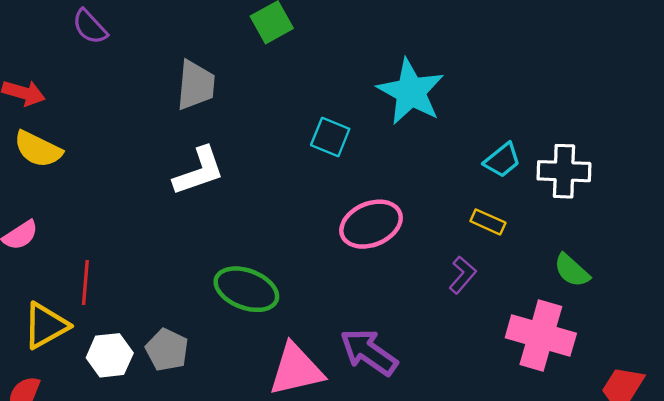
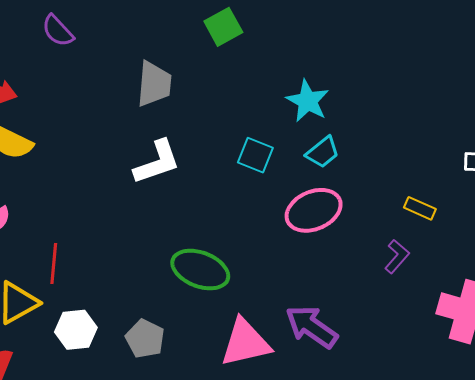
cyan star: (411, 92) -> (308, 101), moved, size x0.7
cyan square: (330, 137) -> (255, 155), moved
cyan trapezoid: (502, 160) -> (323, 152), moved
gray pentagon: (167, 350) -> (145, 339), moved

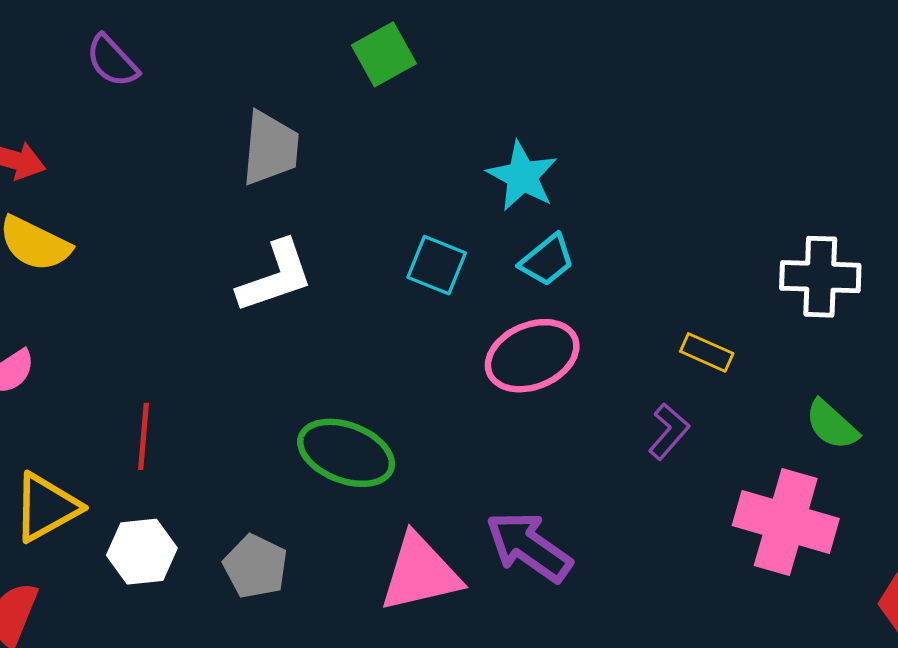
red line: (54, 263) -> (144, 436), moved

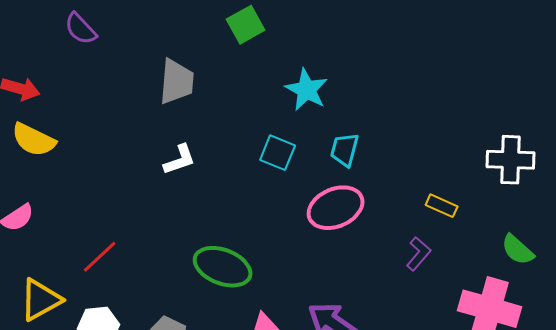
cyan star: (522, 176) -> (307, 90), moved
cyan trapezoid: (547, 260) -> (345, 150), turned 144
white L-shape: (275, 277) -> (180, 160), size x0.7
red line: (144, 436) -> (100, 257), turned 42

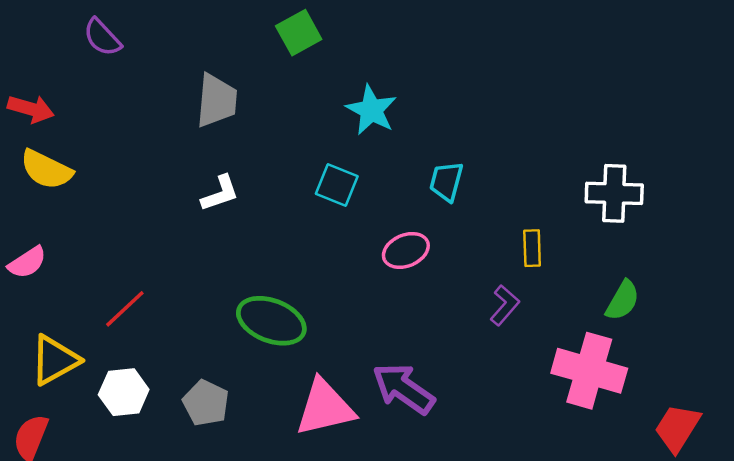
cyan trapezoid: (345, 150) -> (446, 181), moved
yellow rectangle: (442, 206) -> (532, 248), turned 64
pink ellipse: (336, 208) -> (406, 250), size x0.7
green semicircle: (518, 250) -> (623, 300), turned -102

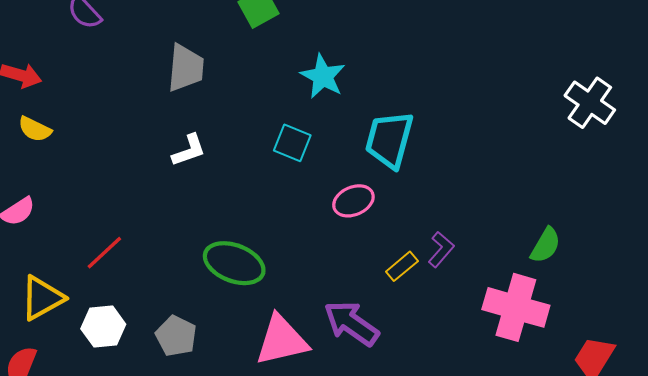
yellow semicircle: (46, 170) -> (35, 129), size x0.7
cyan trapezoid: (446, 181) -> (389, 140), size x1.6
white cross: (614, 193) -> (590, 103), moved, turned 33
yellow rectangle: (532, 248) -> (402, 266), moved, turned 52

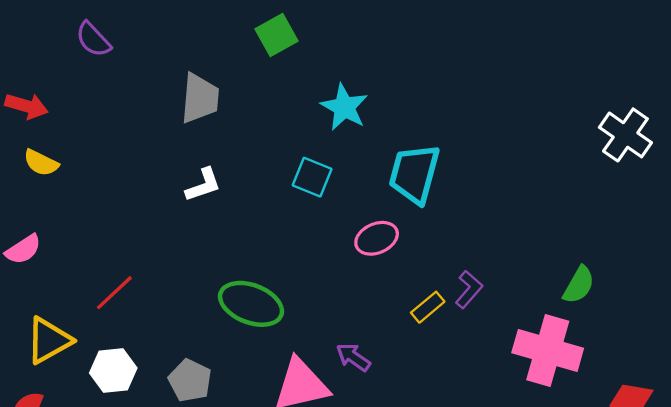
purple arrow: (351, 323) -> (353, 357), moved, size x0.6

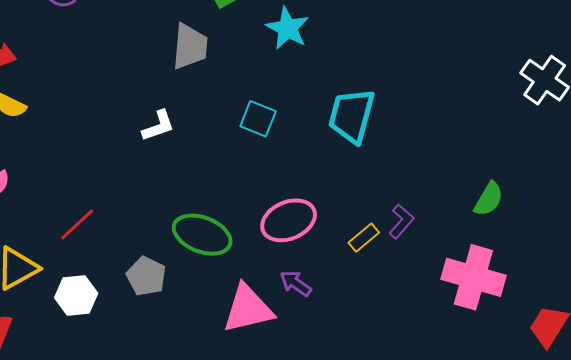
gray trapezoid: (200, 98) -> (190, 47), moved
cyan star: (344, 107) -> (288, 28), moved
pink ellipse: (377, 238) -> (289, 220), moved, size x1.4
green semicircle: (579, 285) -> (489, 199), moved
gray pentagon: (190, 380) -> (146, 276), moved

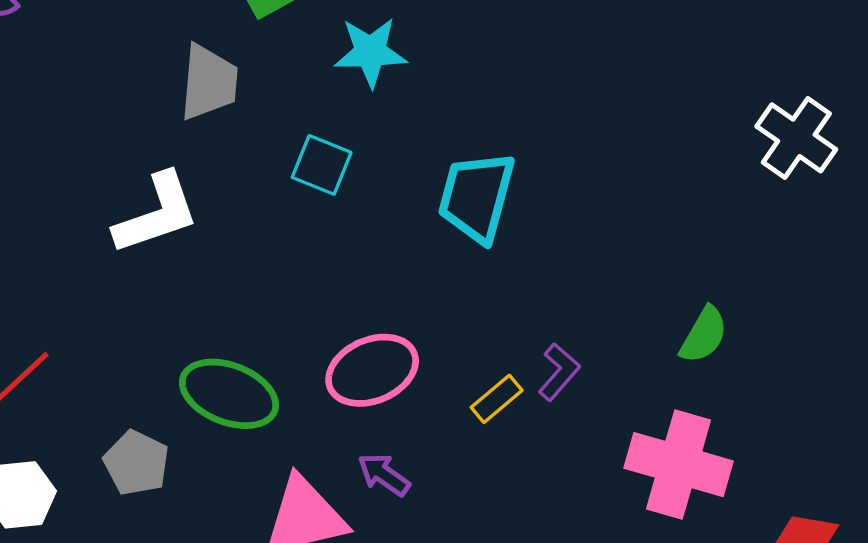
cyan star: (288, 28) -> (370, 52), turned -30
cyan square: (258, 119) -> (322, 165), moved
white L-shape: (158, 126) -> (157, 214), size x1.6

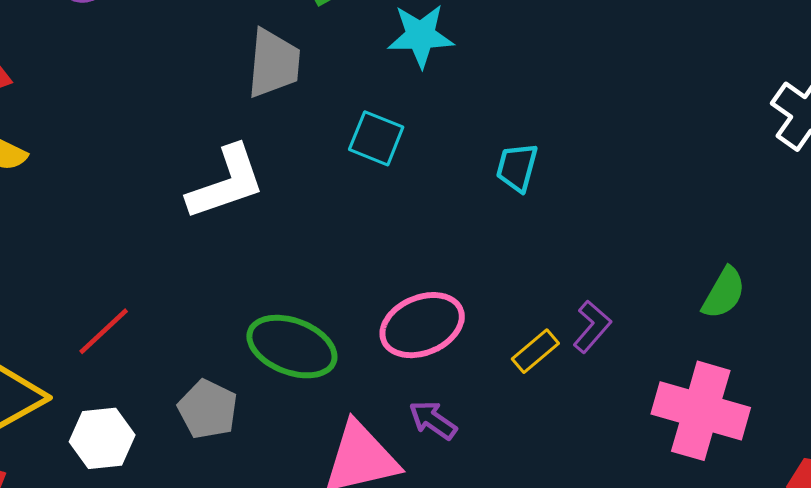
cyan trapezoid: (476, 197) -> (517, 167), size x0.6

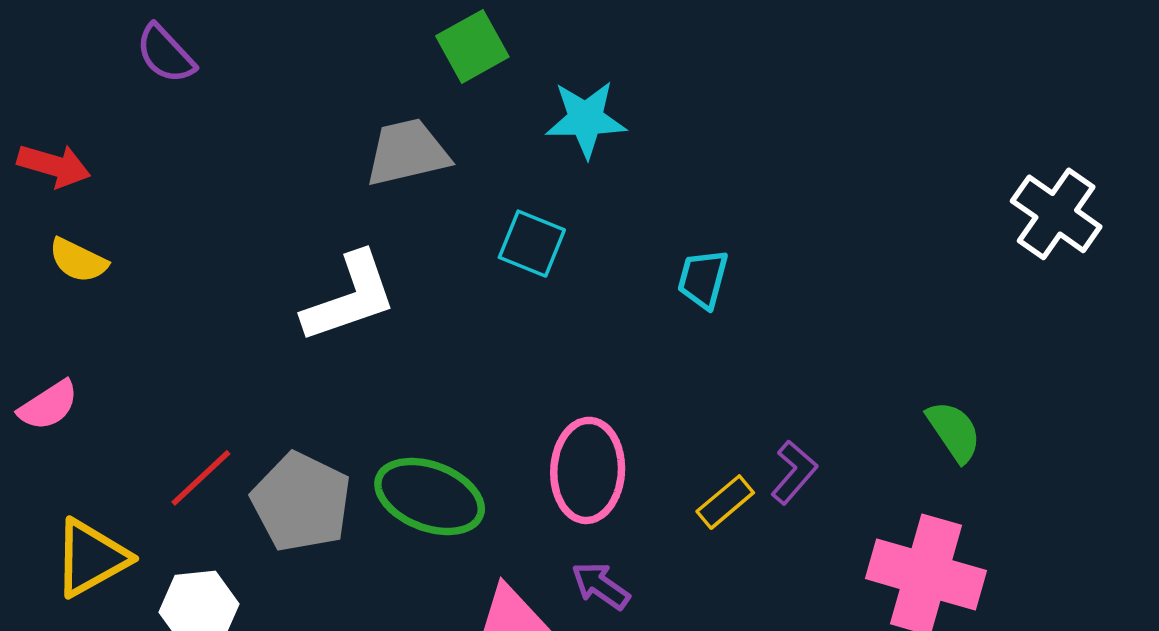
gray trapezoid: (274, 63) -> (407, 152), turned -108
green semicircle: (724, 293) -> (954, 431), turned -64
pink ellipse: (422, 325) -> (588, 470), turned -64
gray pentagon: (208, 409) -> (301, 502), moved, size x1.4

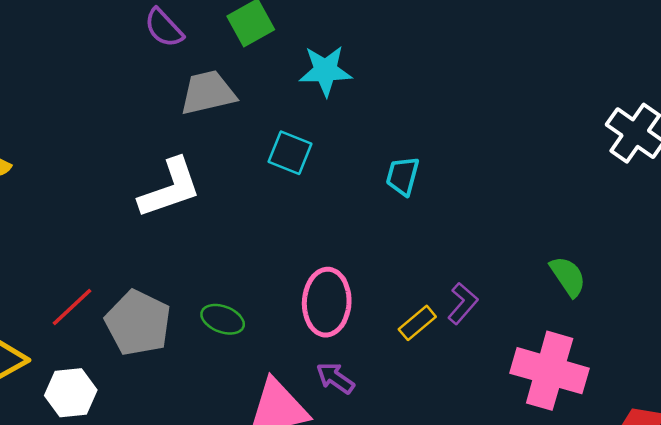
purple semicircle: (166, 54) -> (164, 28), moved
green ellipse: (430, 496) -> (223, 319), size x0.6

